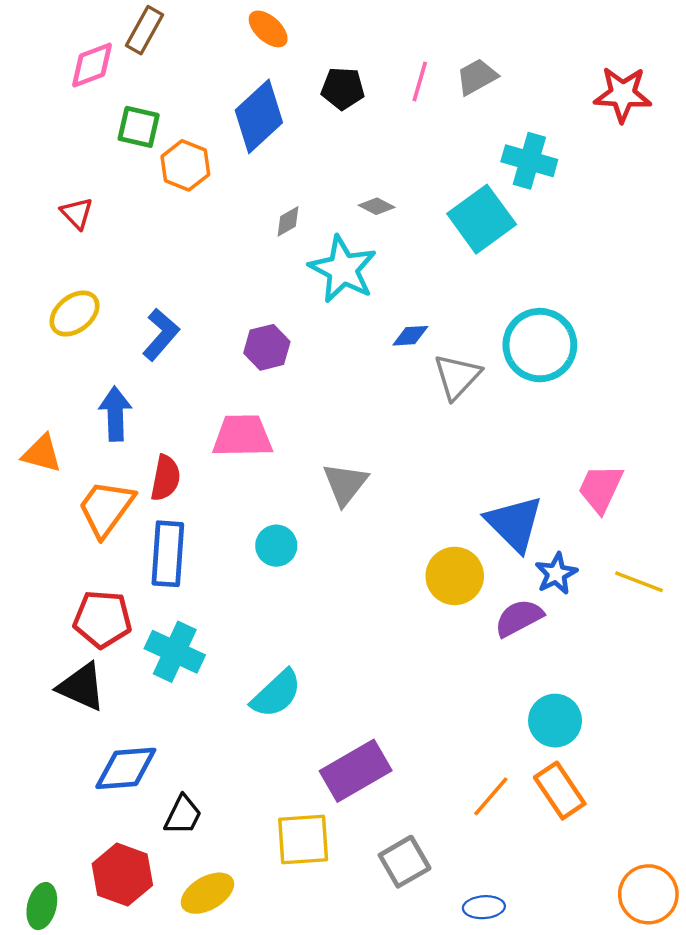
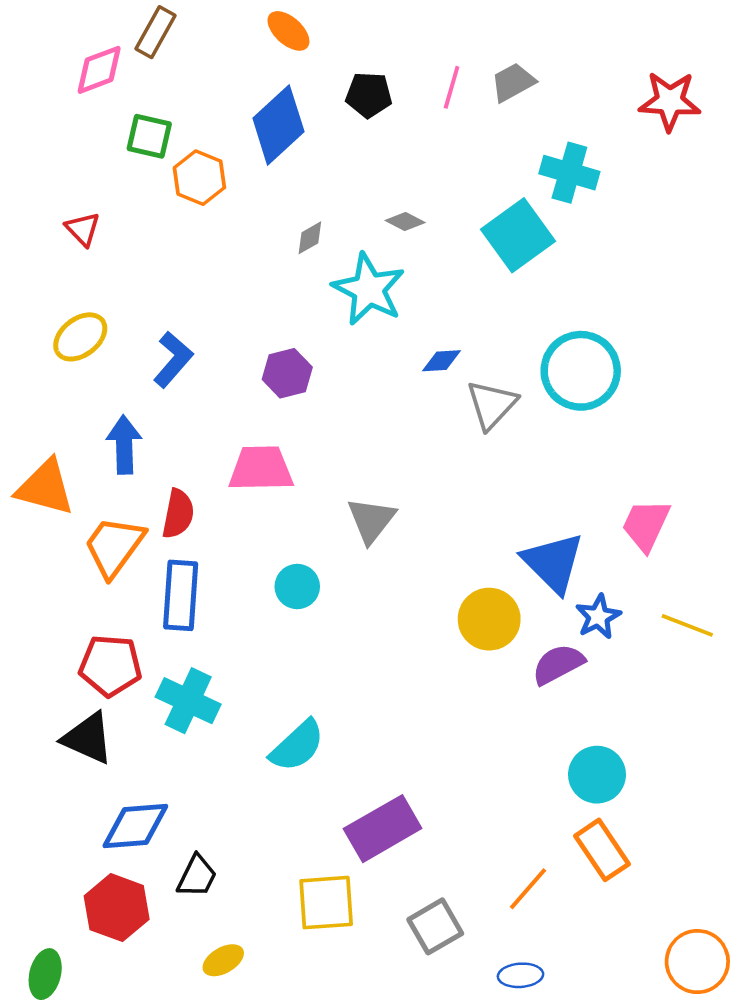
orange triangle: (42, 453) -> (45, 487), size x1.4
orange line: (491, 796) -> (528, 889), moved
red hexagon: (122, 875) -> (117, 908), moved
yellow ellipse: (207, 893) -> (223, 960), size x0.7

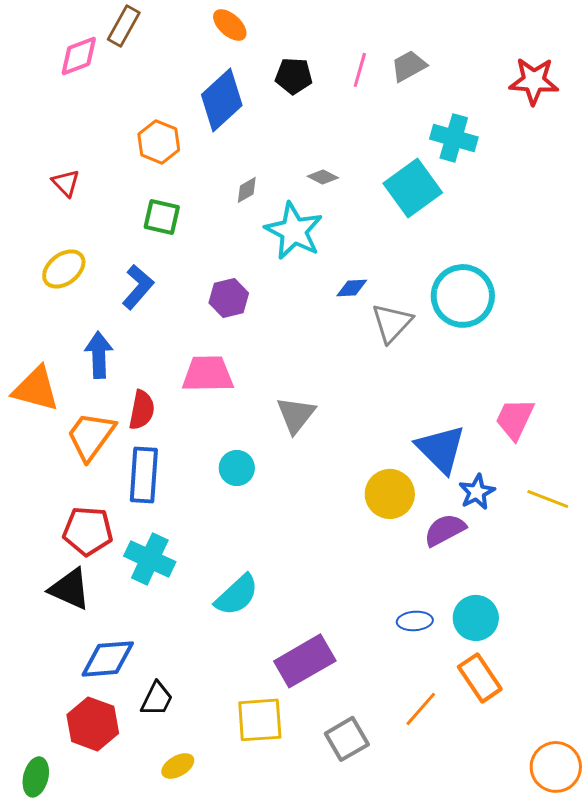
green square: (149, 136) -> (162, 217), moved
blue ellipse: (520, 975) -> (415, 621), moved

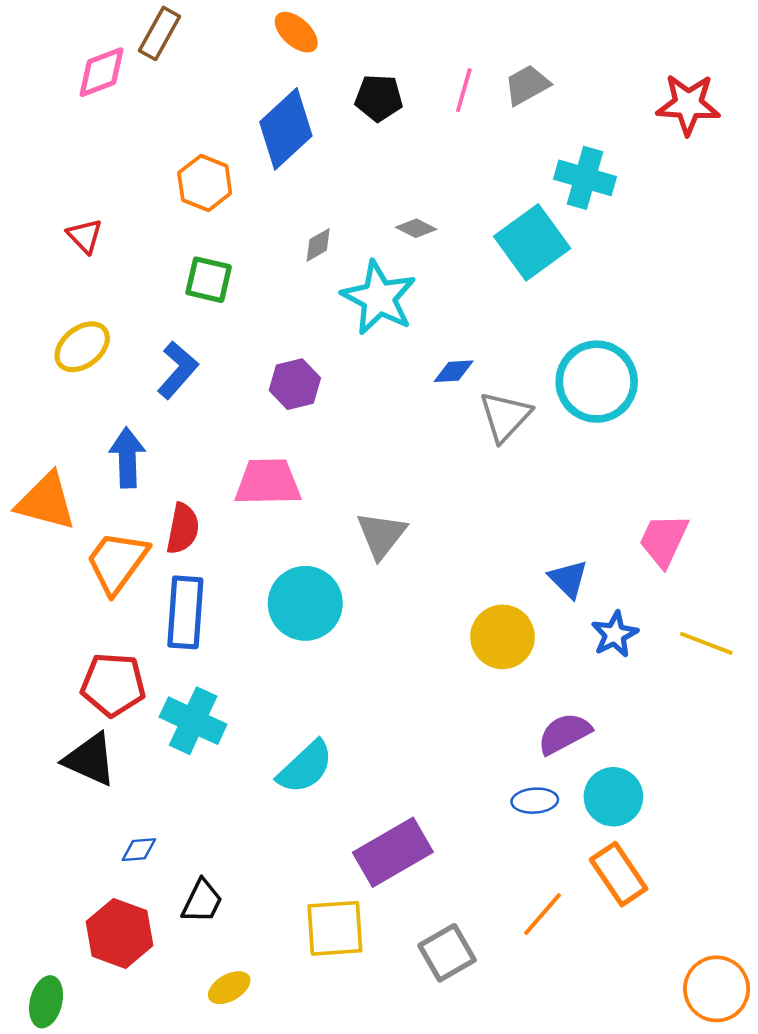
blue triangle: (441, 449) -> (568, 579), size x0.6
cyan circle: (237, 468) -> (305, 603), size x1.6
purple semicircle: (445, 530) -> (564, 734), moved
blue diamond: (108, 659) -> (139, 850), size x0.5

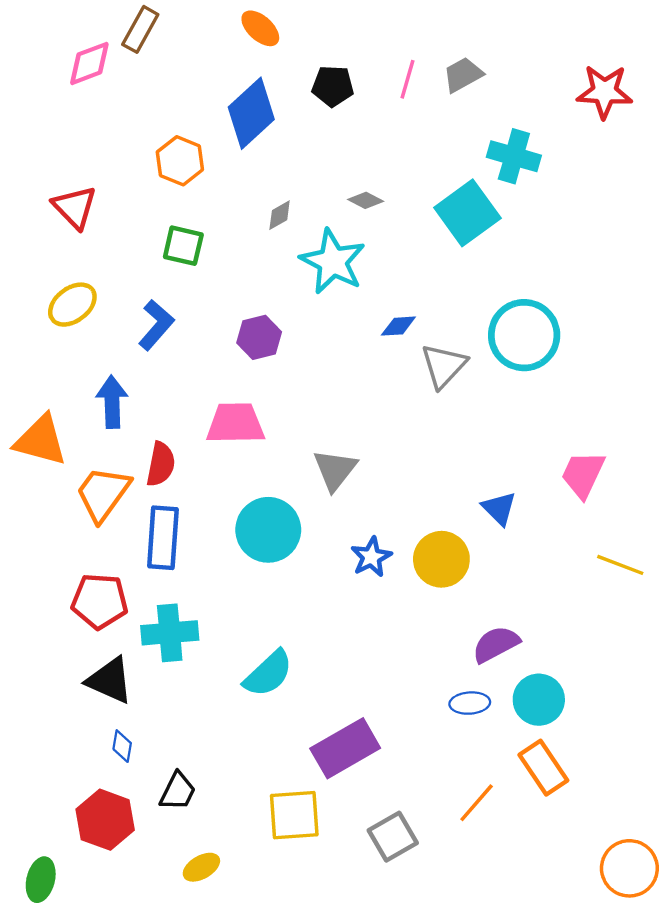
red triangle: (85, 236) -> (75, 207), size x1.4
blue star: (615, 634) -> (371, 557), moved
cyan cross: (193, 721) -> (170, 633), turned -30
black triangle: (90, 759) -> (110, 680), moved
blue diamond: (139, 850) -> (122, 746), turned -76

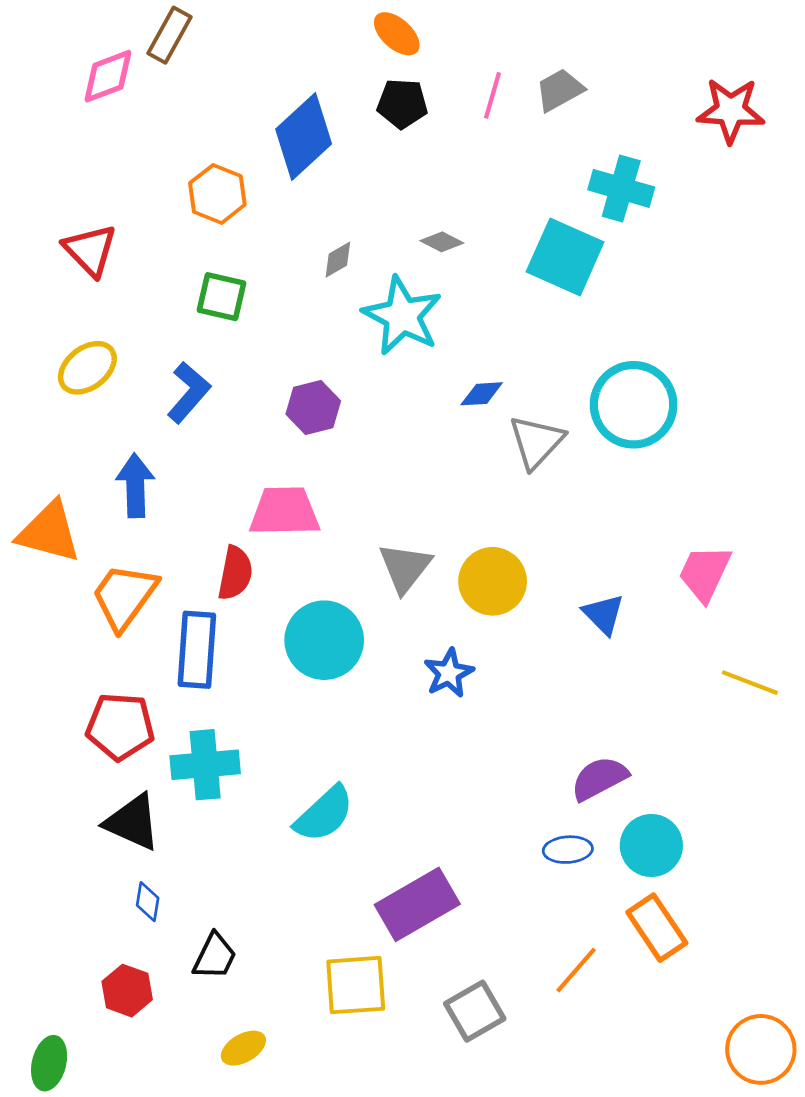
orange ellipse: (260, 28) -> (397, 34), moved
cyan square: (467, 213) -> (565, 257), turned -30
red semicircle: (161, 464) -> (235, 573), moved
yellow circle: (441, 559) -> (493, 581), moved
red hexagon: (105, 820) -> (127, 991), size x0.7

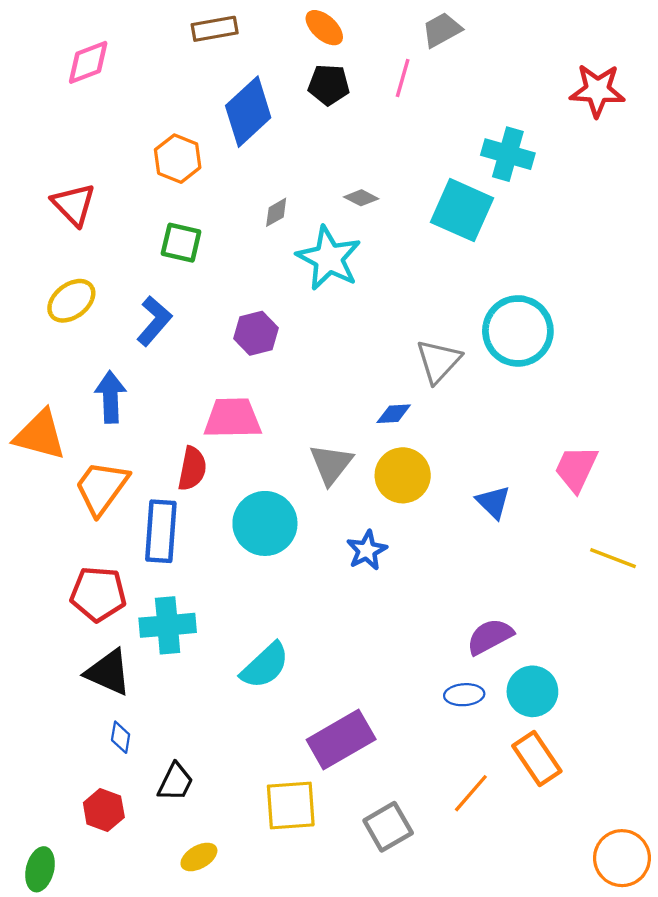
brown rectangle: (170, 35) -> (215, 29), moved, turned 51
gray trapezoid: (560, 90) -> (442, 30), moved
blue diamond: (482, 394) -> (394, 414), moved

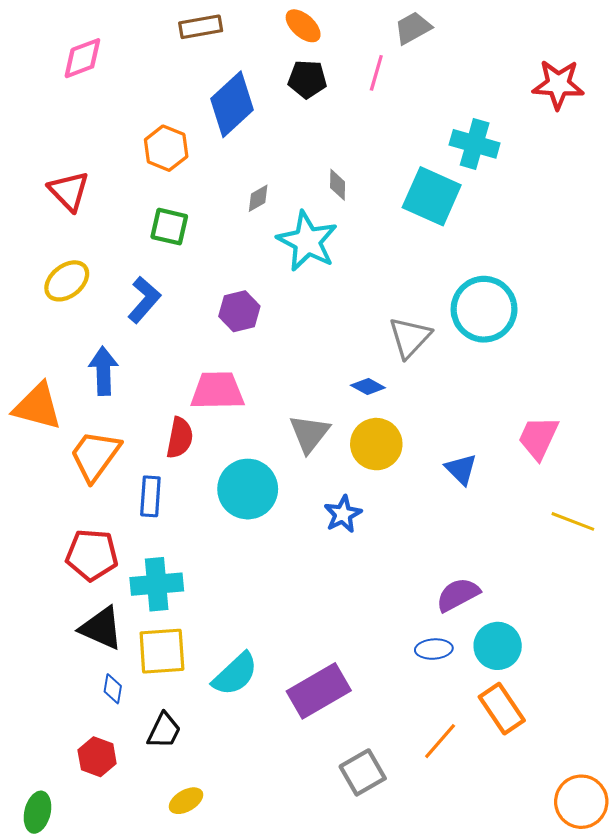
gray diamond: (361, 198) -> (338, 185), turned 64
blue diamond: (394, 414) -> (368, 387), turned 32
blue rectangle: (161, 531) -> (150, 496), size x0.7
cyan semicircle: (265, 666) -> (235, 674), moved
yellow square: (291, 806) -> (162, 651), moved

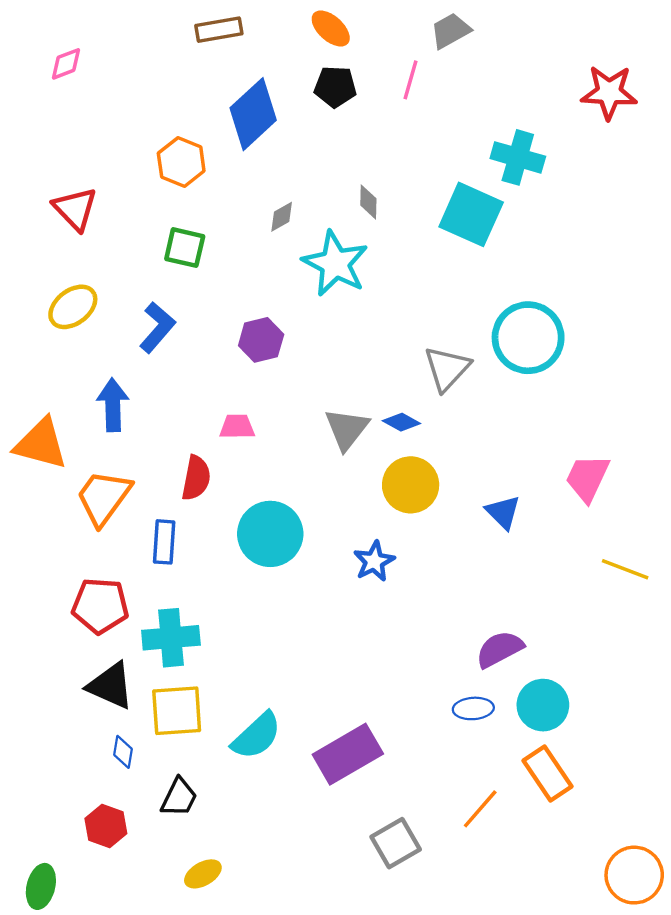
pink diamond: (82, 58) -> (66, 64), moved, size x0.7
pink trapezoid: (217, 391) -> (237, 427), size x0.6
gray triangle: (309, 434) -> (347, 429), moved

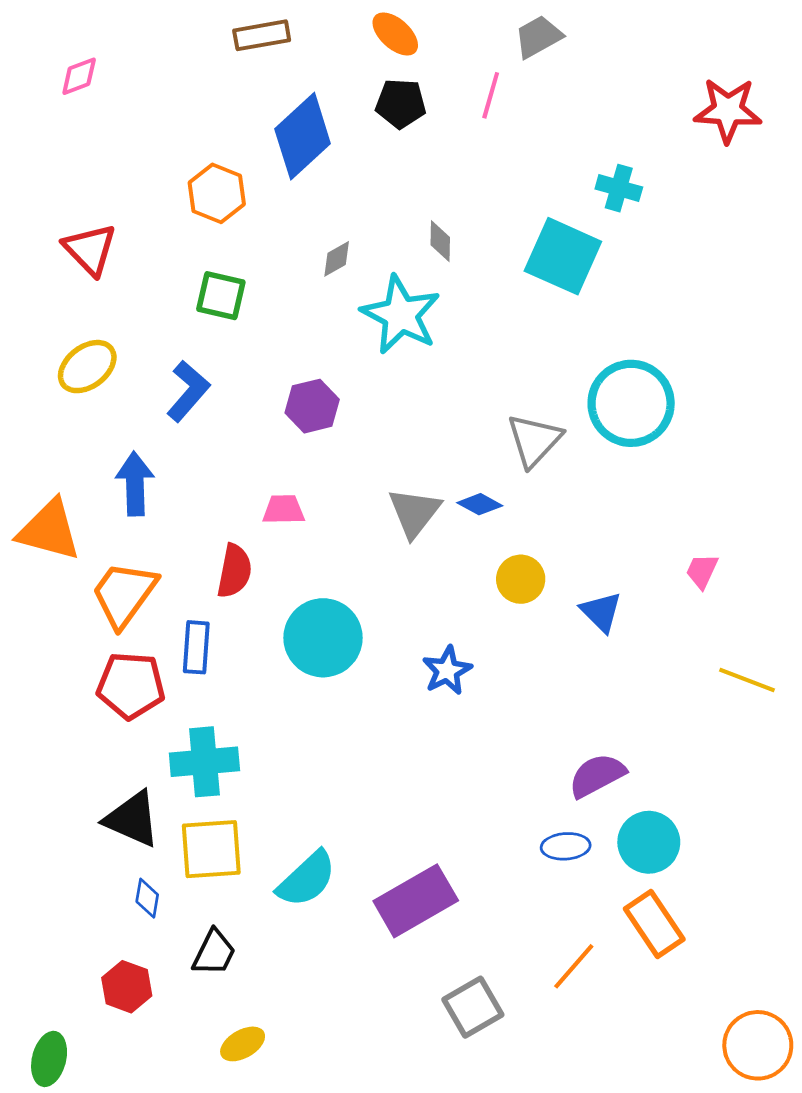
cyan cross: (518, 157) -> (619, 188), size x0.7
pink trapezoid: (587, 478) -> (702, 571), size x0.6
yellow circle: (411, 485) -> (521, 579), moved, size x0.7
red pentagon: (100, 606) -> (131, 685), moved

